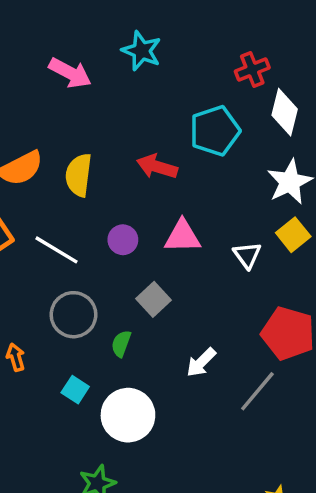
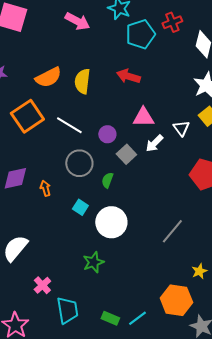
red cross: (252, 69) -> (172, 22), moved
cyan pentagon: (215, 131) -> (140, 34), moved
purple circle: (123, 240) -> (107, 134), moved
white arrow: (201, 362) -> (154, 143), moved
gray line: (257, 391) -> (172, 231), moved

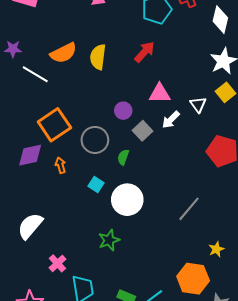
red arrow: (128, 76) -> (144, 52), turned 115
orange square: (27, 116) -> (54, 125), moved
white line: (69, 125) -> (35, 74), moved

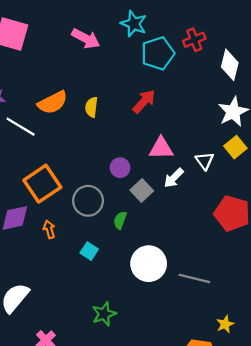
yellow semicircle: (98, 57) -> (91, 107), size x0.7
white circle: (127, 200) -> (149, 264), moved
gray line: (189, 209) -> (194, 278), turned 64

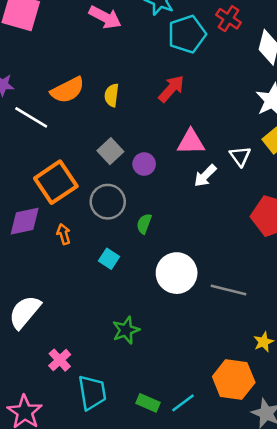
red cross: (194, 40) -> (228, 19), turned -35
gray square: (142, 191) -> (110, 151), moved

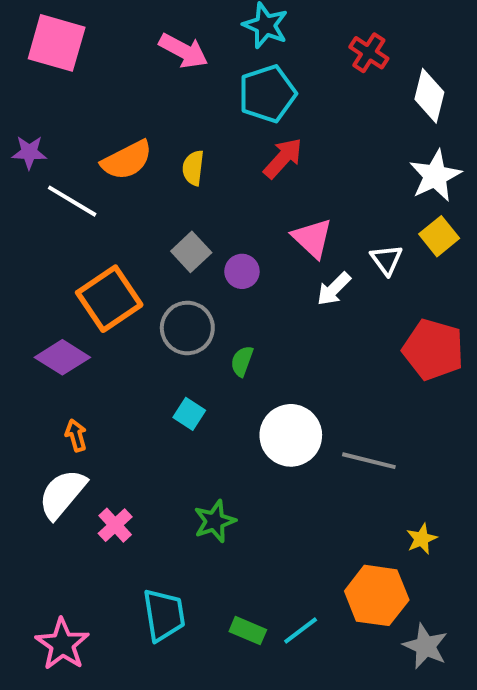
cyan pentagon: (187, 34) -> (267, 94), moved
pink triangle: (191, 142) -> (312, 238), turned 44
purple diamond: (25, 221) -> (62, 357), turned 44
orange arrow: (64, 234) -> (76, 435), moved
pink cross: (60, 360) -> (115, 525), moved

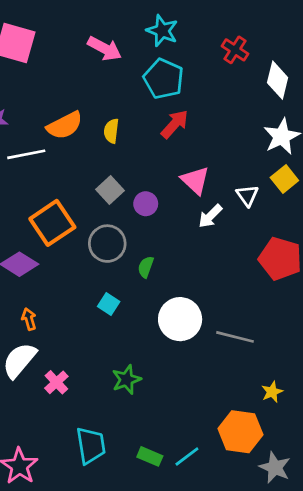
cyan pentagon: (267, 94) -> (164, 79), turned -30
white line: (72, 201) -> (26, 154), turned -42

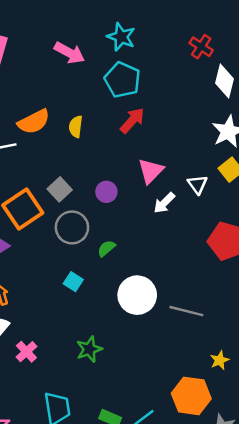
red cross: (235, 50) -> (201, 47), moved
pink triangle: (195, 180) -> (151, 171), turned 32
gray square: (110, 190) -> (60, 189), moved
green semicircle: (146, 267) -> (106, 248), turned 30

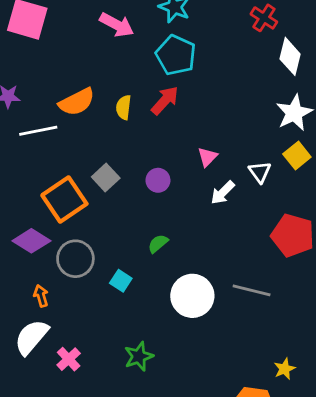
red arrow: (132, 120) -> (165, 100), moved
pink triangle: (151, 171) -> (208, 157), size x0.7
gray circle: (72, 227) -> (75, 259), moved
gray line: (186, 311) -> (252, 290), moved

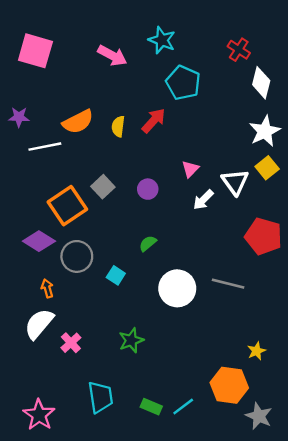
cyan pentagon: (176, 55) -> (183, 83), moved
white triangle: (260, 172) -> (235, 182), size x1.4

